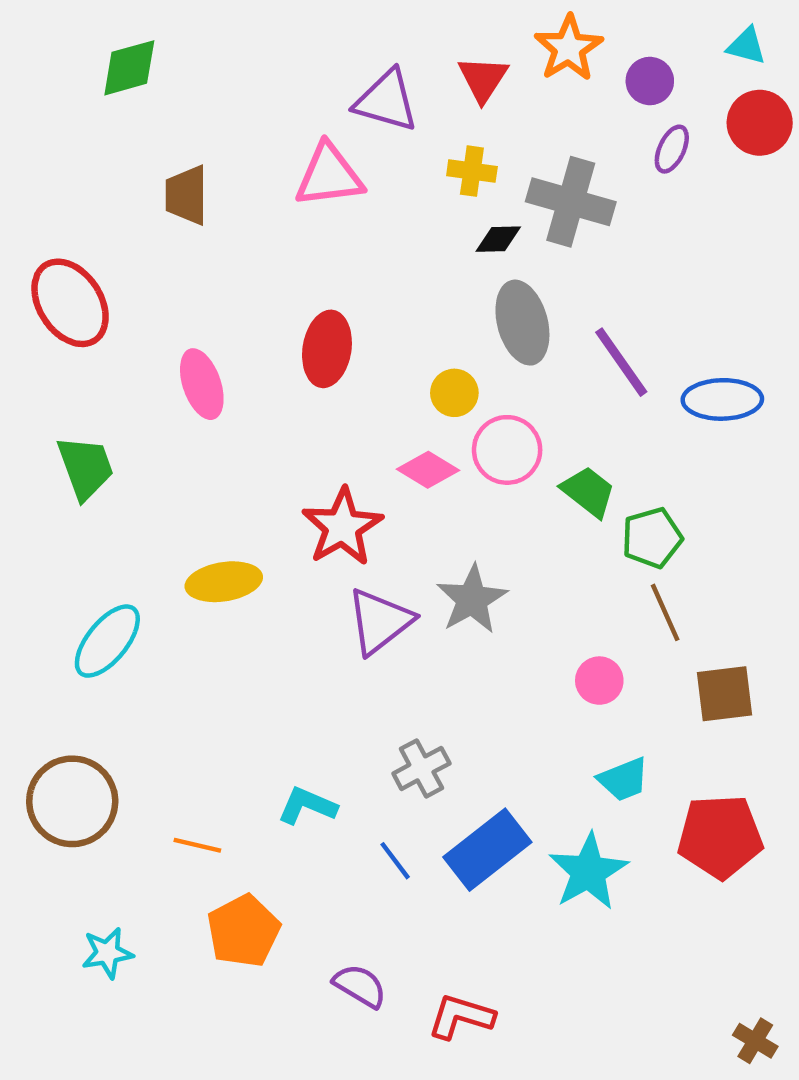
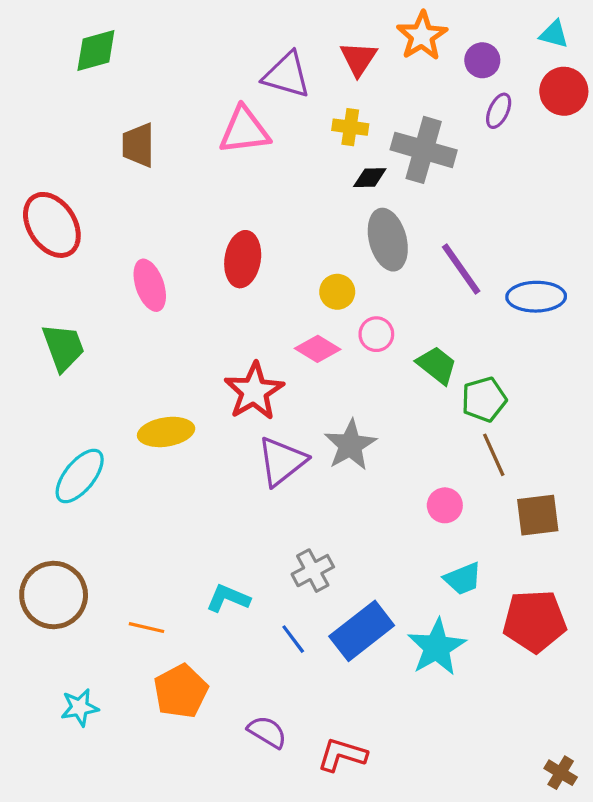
pink circle: (507, 450) -> (376, 334), size x0.7

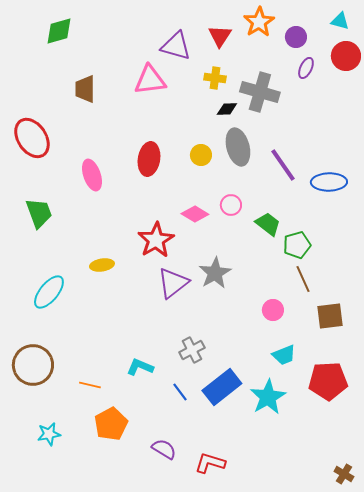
yellow circle: (337, 292) -> (201, 155), moved
yellow ellipse: (166, 432) -> (102, 265), size x0.7

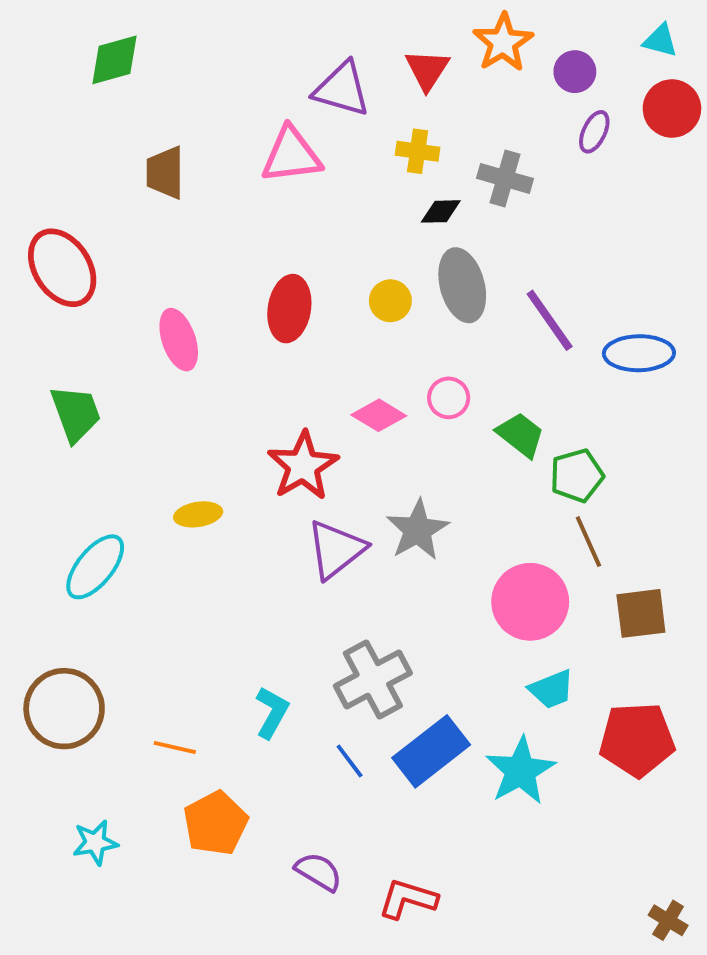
gray cross: (260, 92) -> (505, 178), size x0.7
pink circle: (273, 310) -> (530, 602), size x1.8
gray cross: (192, 350) -> (373, 679), size x1.5
cyan L-shape: (140, 367) -> (272, 712), turned 96

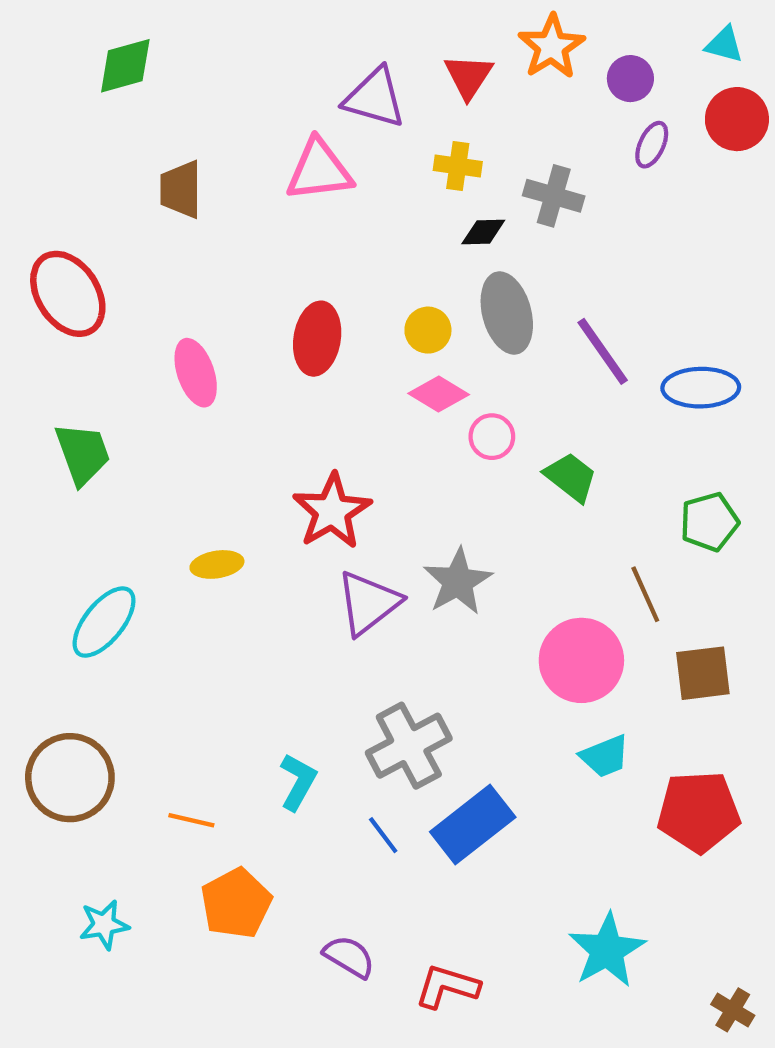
pink diamond: (379, 415) -> (439, 394), moved
green pentagon: (577, 476) -> (709, 522), moved
cyan star: (520, 771) -> (607, 950), moved

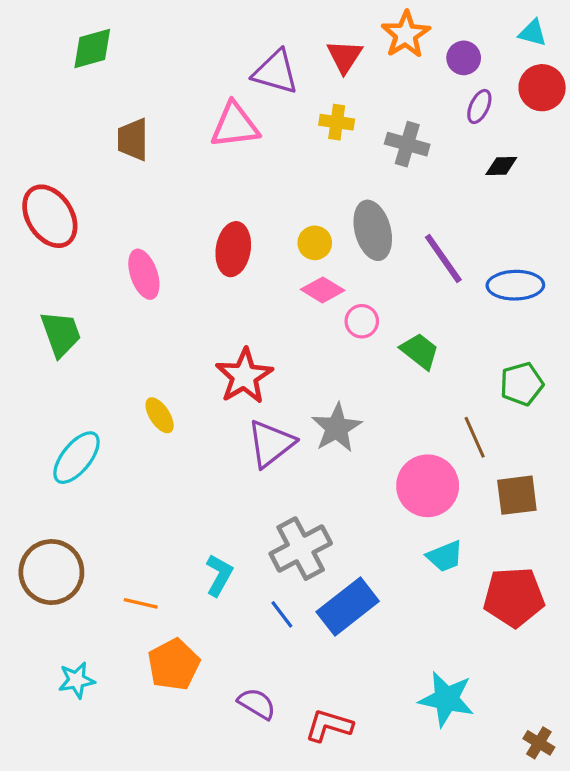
black diamond: (483, 232) -> (501, 166), moved
yellow ellipse: (217, 564) -> (160, 415), turned 66
cyan star: (607, 950) -> (446, 699), turned -30

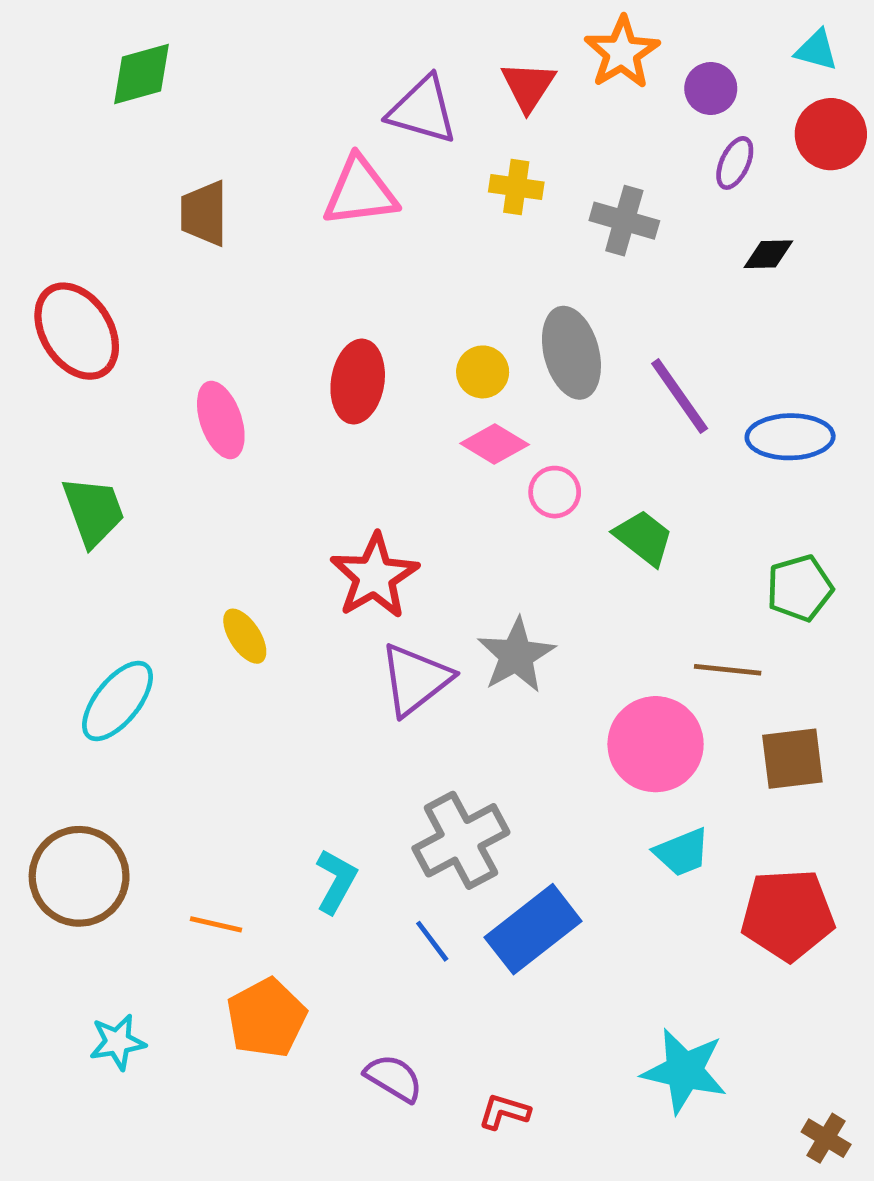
brown line: (475, 437) -> (728, 670), turned -60
red L-shape: (329, 726) -> (504, 1112), size x0.7

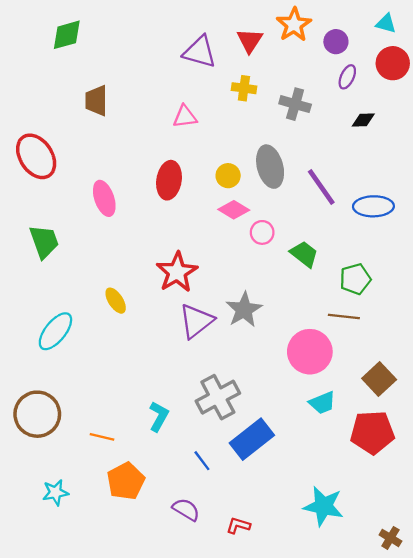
pink triangle: (360, 192) -> (185, 117), moved, size x0.7
green pentagon: (800, 588) -> (355, 279), moved
brown square: (792, 759) -> (379, 379), moved, turned -36
blue line: (432, 941) -> (202, 461), moved

